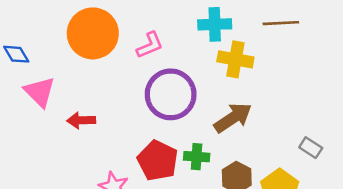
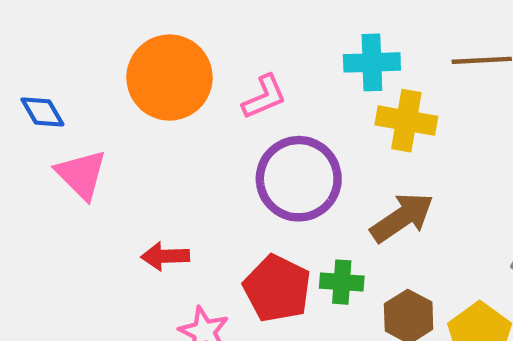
red arrow: (81, 120) -> (165, 256), moved

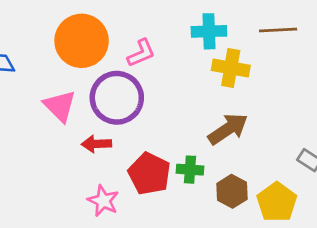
pink triangle: (81, 174) -> (60, 106), moved
purple circle: (299, 179) -> (117, 98), moved
red arrow: (165, 256) -> (96, 144), moved

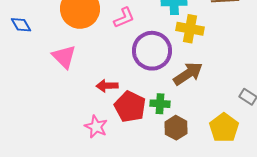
purple circle: (117, 98) -> (152, 51), moved
red arrow: (96, 144) -> (107, 86), moved
brown hexagon: (232, 191) -> (176, 128), moved

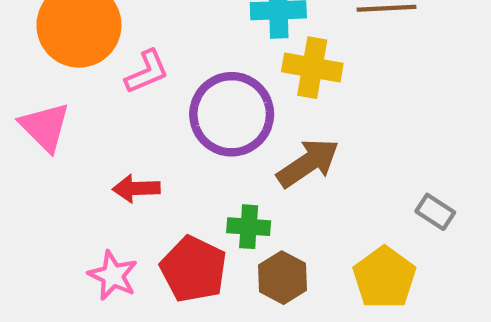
pink L-shape: (124, 18) -> (147, 72), moved
red pentagon: (130, 107) -> (193, 269), moved

